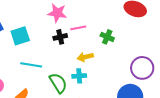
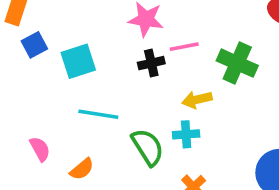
green cross: (107, 37) -> (237, 63), size x1.5

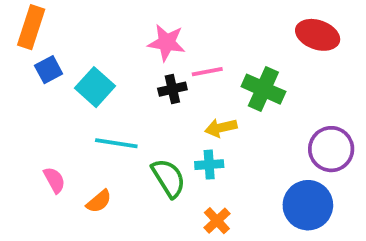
cyan square: (78, 61) -> (95, 87), turned -30

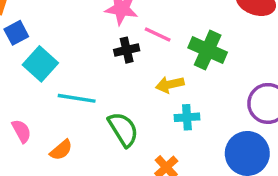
pink line: (207, 72) -> (158, 35), turned 36
cyan square: (95, 87) -> (40, 64), moved
cyan cross: (209, 165) -> (187, 117), moved

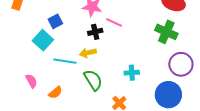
blue square: (16, 33) -> (55, 21), moved
green cross: (208, 50) -> (166, 32), moved
yellow arrow: (170, 85) -> (88, 53), moved

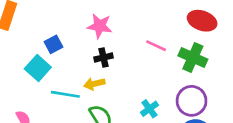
pink line: (114, 22) -> (156, 46), moved
purple circle: (181, 64) -> (192, 101), moved
cyan cross: (132, 73) -> (149, 109), turned -32

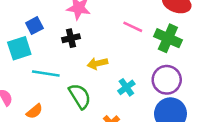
black cross: (103, 57) -> (71, 38), moved
cyan square: (38, 68) -> (19, 48), turned 30
yellow arrow: (94, 84) -> (97, 63), moved

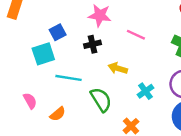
pink line: (133, 27) -> (136, 35), moved
yellow arrow: (97, 63) -> (118, 68), turned 30

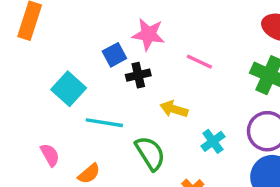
blue square: (58, 32) -> (114, 55), moved
cyan square: (43, 54) -> (69, 89), turned -30

